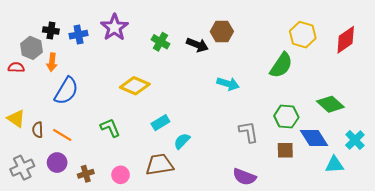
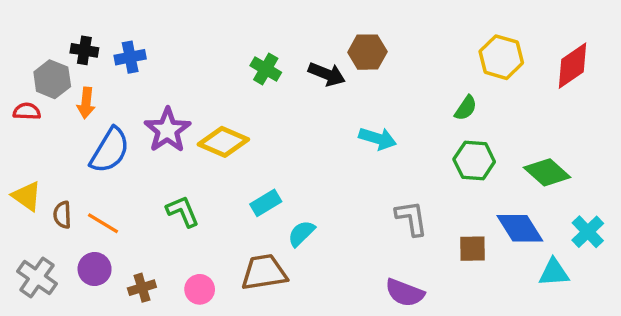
purple star: (114, 27) -> (167, 130), moved
green semicircle: (281, 65) -> (466, 108), size x0.6
green hexagon: (286, 116) -> (474, 161), moved
gray cross: (22, 168) -> (37, 277), turned -30

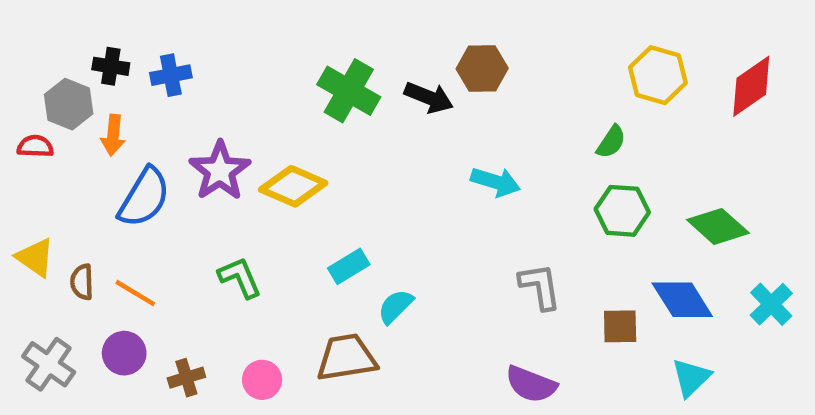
green cross: (266, 69) -> (349, 91), size x1.5
cyan triangle: (554, 272) -> (691, 378), moved, turned -40

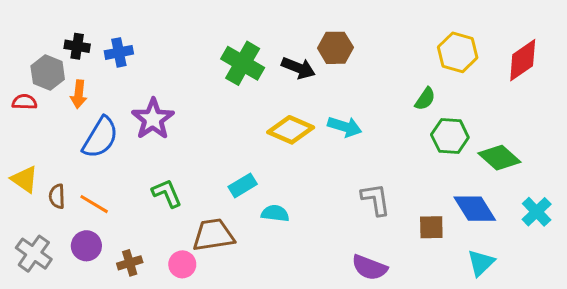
yellow diamond: (293, 186) -> (291, 130), moved
green hexagon: (622, 211) -> (450, 136), moved
cyan semicircle: (395, 306) -> (275, 213), turned 52
brown trapezoid: (347, 358) -> (213, 235), moved

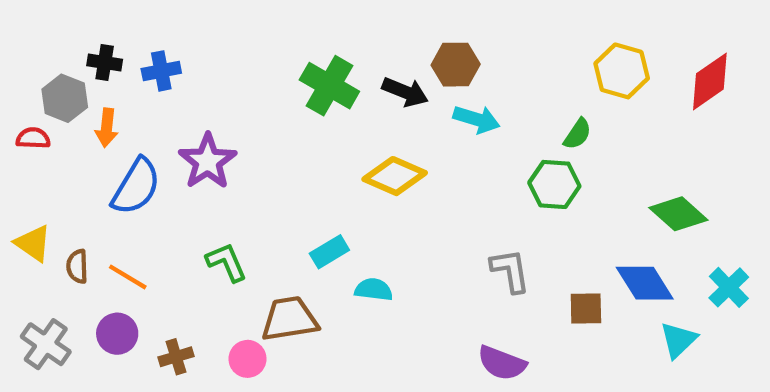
cyan arrow: (345, 127) -> (477, 119), moved
green hexagon: (450, 136) -> (554, 184), moved
cyan triangle: (481, 263) -> (678, 340), moved

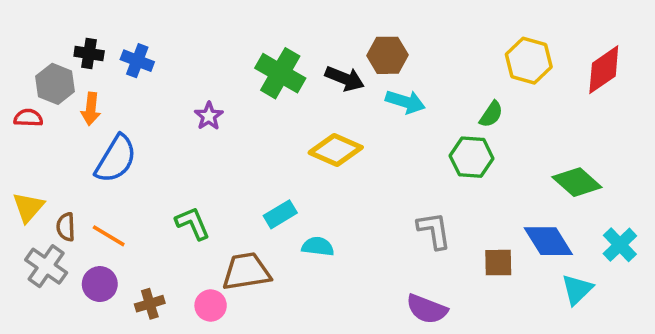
blue cross: (161, 71) -> (137, 61), turned 32
purple star: (208, 161) -> (209, 116), moved, size x0.6
yellow triangle: (33, 243) -> (28, 207), turned 36
gray cross: (46, 344) -> (46, 266), moved

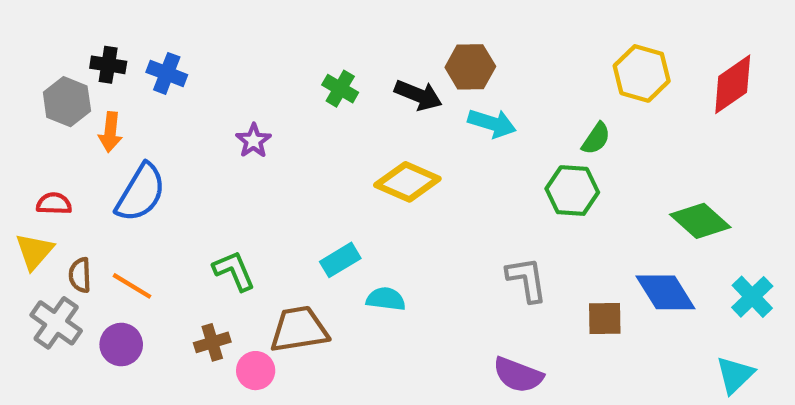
green cross: (280, 73) -> (340, 89), size x0.6
red semicircle: (28, 118) -> (54, 204), moved
cyan triangle: (577, 289) -> (735, 375), moved
brown cross: (150, 304) -> (212, 342), moved

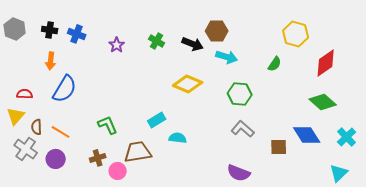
red diamond: (733, 84) -> (326, 63), moved
gray hexagon: (67, 102) -> (15, 29), moved
purple star: (253, 141) -> (117, 45), moved
green hexagon: (572, 191) -> (240, 94), moved
gray L-shape: (527, 279) -> (243, 129), turned -40

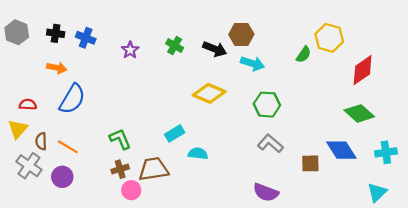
orange arrow: (51, 61) -> (57, 68), turned -84
green semicircle: (275, 64) -> (304, 54), moved
cyan cross: (347, 137) -> (386, 152), turned 36
brown cross: (98, 158) -> (120, 169), moved

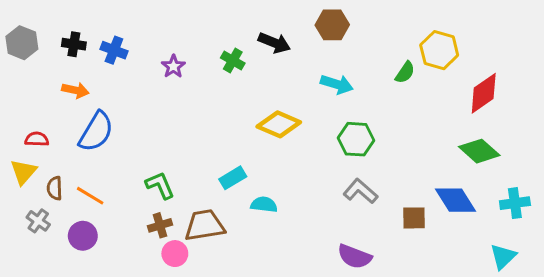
brown hexagon: (241, 34) -> (332, 25), moved
black arrow: (215, 49) -> (274, 43), moved
gray cross: (29, 166) -> (38, 221), size x0.7

